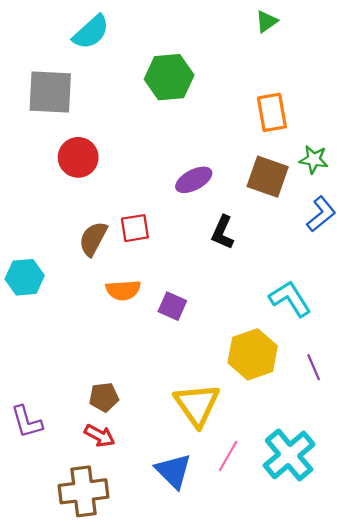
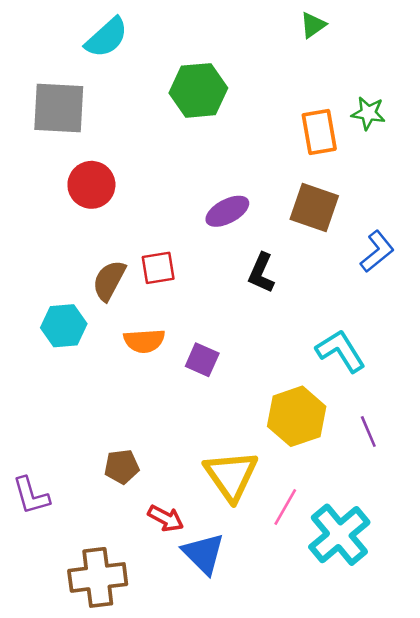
green star: (314, 160) -> (368, 113), moved
cyan hexagon: (25, 277) -> (64, 326), moved
red arrow: (100, 436) -> (166, 518), moved
pink line: (228, 456) -> (285, 507), moved

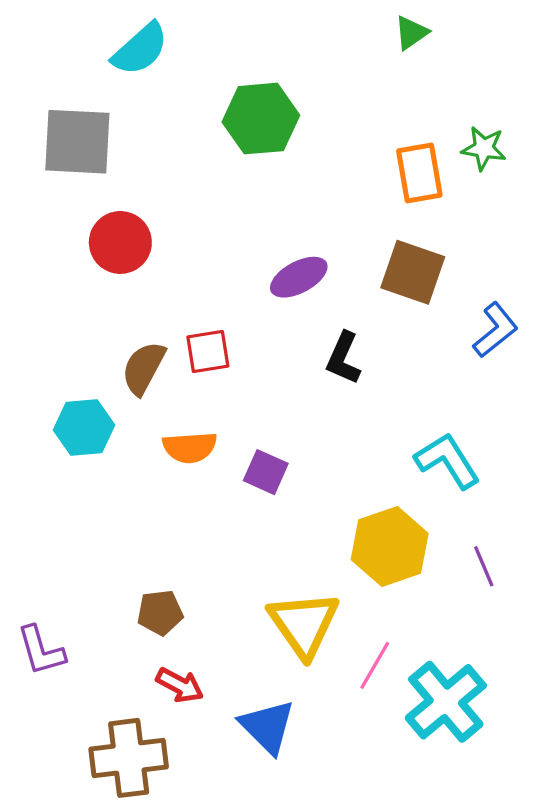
red arrow: (166, 518) -> (180, 685), moved

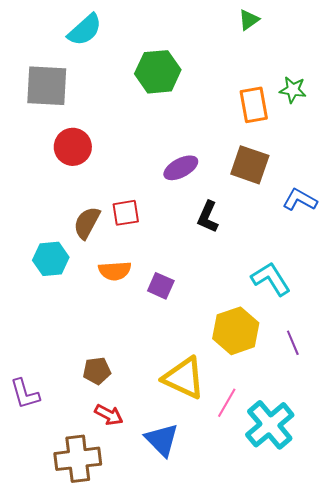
blue L-shape: (495, 330) -> (300, 200), turned -112
yellow triangle: (304, 624) -> (184, 378), turned -30

